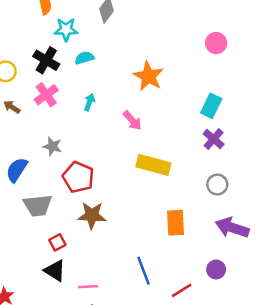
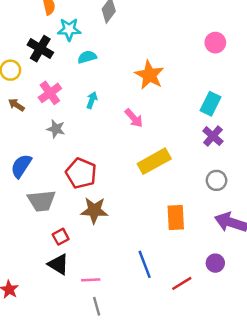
black cross: (46, 60) -> (40, 49), moved
gray star: (52, 146) -> (56, 129), moved
yellow rectangle: (153, 165) -> (154, 161), turned -44

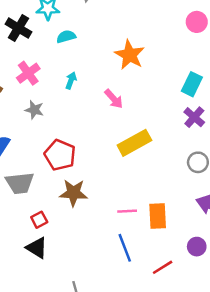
orange rectangle: (176, 218) -> (158, 216), moved
pink line: (91, 280) -> (127, 211), moved

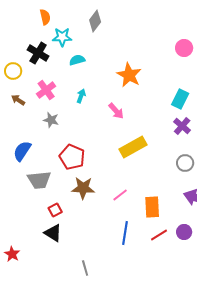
pink line: (127, 211) -> (120, 195), moved, turned -35
blue line: (125, 248) -> (125, 233), turned 30
red line: (163, 267) -> (159, 235), moved

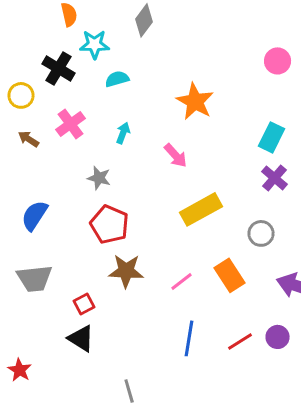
gray star: (51, 120) -> (99, 178), moved
gray circle: (185, 163) -> (261, 233), moved
gray trapezoid: (39, 180) -> (35, 278), moved
orange rectangle: (152, 207) -> (230, 275), moved, turned -30

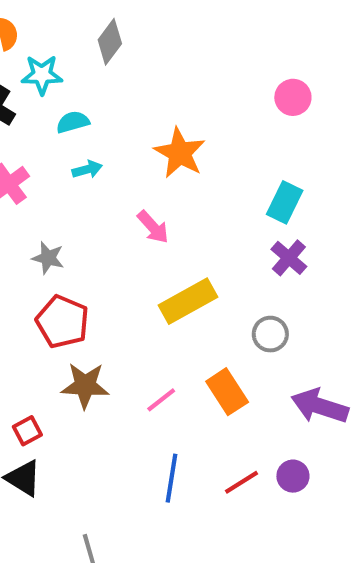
cyan arrow: (123, 133) -> (87, 169), moved, turned 55

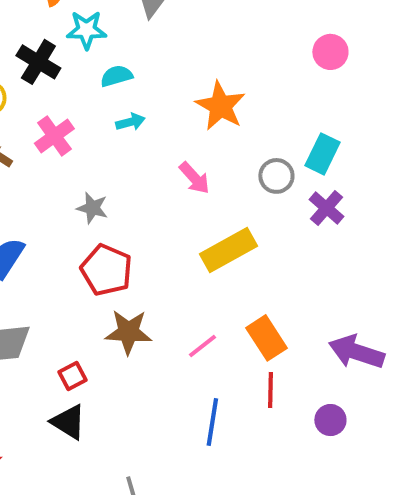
gray circle: (270, 334) -> (276, 176), moved
red line: (242, 482) -> (270, 390), moved, turned -57

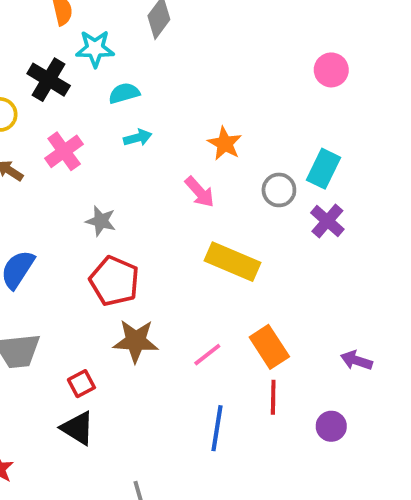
orange star: (220, 106) -> (225, 144), moved, size x0.7
yellow rectangle: (228, 250) -> (232, 262), turned 52
purple arrow: (356, 352) -> (356, 360), size x0.6

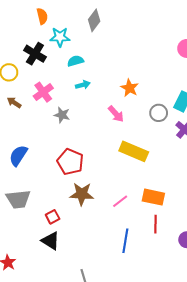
gray star: (101, 221) -> (62, 115), moved
orange rectangle: (269, 347) -> (153, 197), turned -45

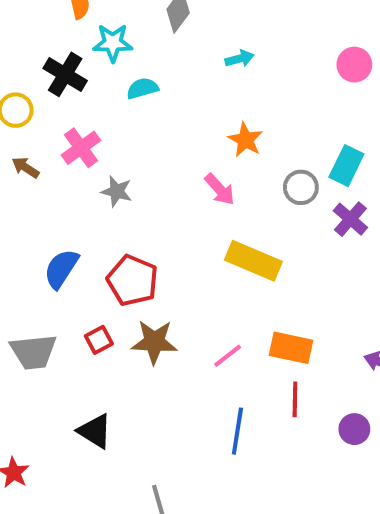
cyan arrow: (83, 85) -> (239, 59), moved
blue semicircle: (18, 156) -> (61, 269), moved
red square: (53, 217) -> (99, 340), moved

